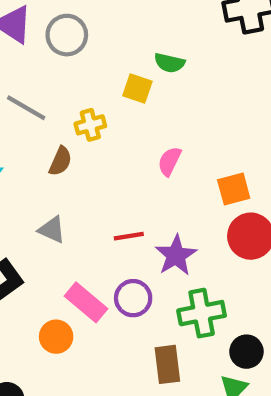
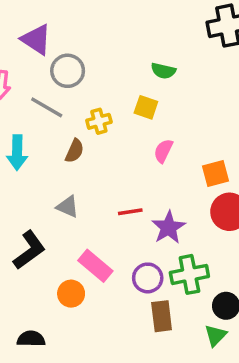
gray circle: (67, 35) -> (68, 71), moved
yellow square: (137, 88) -> (146, 107), moved
purple circle: (133, 298) -> (148, 278), moved

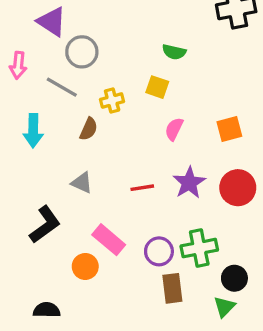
orange square: (216, 173) -> (229, 129), moved
purple star: (169, 227) -> (189, 183), moved

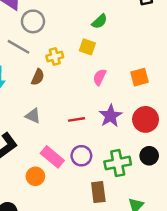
green semicircle: (174, 52) -> (100, 21), turned -56
purple circle: (159, 251) -> (81, 156), moved
black circle: (234, 278) -> (149, 156), moved

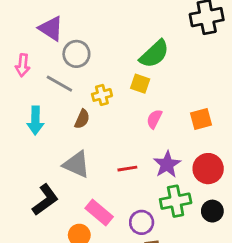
green semicircle: (100, 21) -> (154, 54), size x1.6
gray triangle: (33, 116) -> (76, 164), size x1.5
purple circle: (81, 156) -> (142, 222), moved
green cross: (118, 163) -> (176, 201), moved

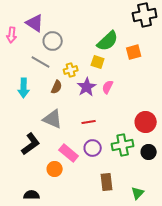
pink arrow: (23, 65) -> (12, 35), moved
orange square: (201, 119) -> (134, 52), moved
purple star: (167, 164) -> (87, 87), moved
purple circle: (142, 222) -> (93, 148), moved

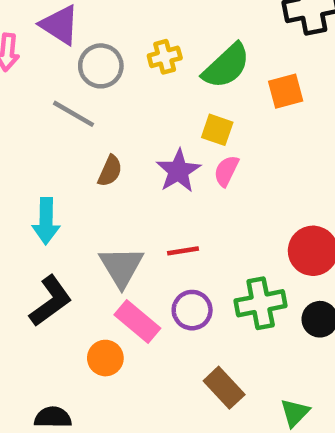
yellow square: (98, 62) -> (217, 130), moved
yellow cross: (71, 70) -> (165, 57), moved
cyan arrow: (24, 88) -> (46, 221), moved
gray triangle: (53, 119) -> (121, 267), moved, turned 35
brown rectangle: (107, 182) -> (224, 388), turned -36

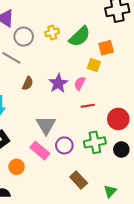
yellow square: (217, 130) -> (94, 65), moved
red line: (183, 251) -> (88, 106), moved
gray triangle: (121, 267) -> (46, 125), moved
orange circle: (105, 358) -> (17, 167), moved

